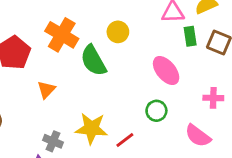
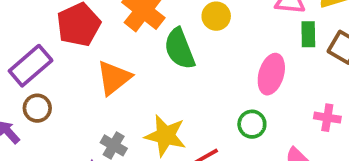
pink ellipse: (166, 71) -> (271, 74), turned 48
orange triangle: (46, 90) -> (114, 78), size x1.5

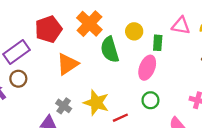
green rectangle: (308, 34) -> (158, 43), moved
pink ellipse: (271, 74) -> (147, 68), moved

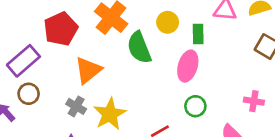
yellow star: (96, 103) -> (110, 114), moved, turned 30
gray cross: (64, 106) -> (76, 106), moved

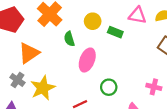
green rectangle: (198, 34) -> (115, 32), turned -72
green semicircle: (139, 48) -> (69, 39), size x0.6
pink ellipse: (188, 66) -> (87, 60), moved

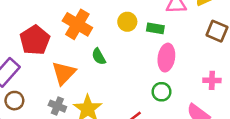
green semicircle: (69, 39) -> (99, 57), moved
pink ellipse: (87, 60) -> (166, 58), moved

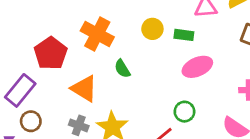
pink ellipse: (166, 58) -> (197, 67), turned 60
orange triangle: (64, 73) -> (84, 88), turned -40
green circle: (161, 92) -> (184, 112), moved

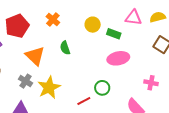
orange cross: (97, 34) -> (53, 20), size x0.6

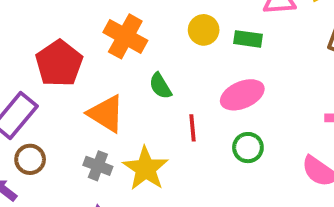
orange cross: (53, 20) -> (125, 36), size x1.5
pink ellipse: (118, 58) -> (242, 95), moved
red line: (84, 101) -> (193, 128), moved, turned -56

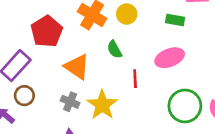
yellow circle: (204, 30) -> (127, 14), moved
green circle: (248, 148) -> (185, 106), moved, size x1.6

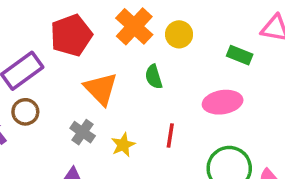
red line: (135, 79) -> (170, 135), moved
yellow star: (102, 105) -> (123, 145), size x0.6

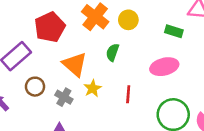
green semicircle: (154, 77) -> (112, 52), turned 42
brown circle: (25, 112) -> (35, 87), moved
yellow star: (123, 145) -> (93, 88), moved

